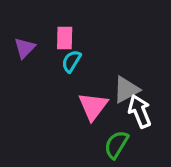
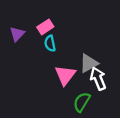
pink rectangle: (65, 38) -> (45, 27), turned 56
cyan semicircle: (71, 61) -> (50, 43), turned -42

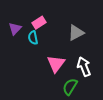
cyan semicircle: (50, 43) -> (33, 38), moved
gray triangle: (89, 63) -> (76, 33), moved

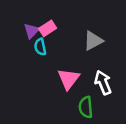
purple triangle: (15, 29) -> (32, 31), moved
green semicircle: (70, 87) -> (86, 107), turned -36

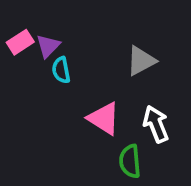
pink rectangle: (48, 28) -> (20, 42), moved
pink triangle: (69, 79) -> (104, 118), turned -35

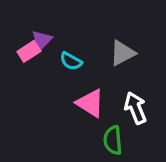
pink rectangle: (20, 42) -> (29, 51), moved
cyan semicircle: (61, 70) -> (71, 61), moved, turned -50

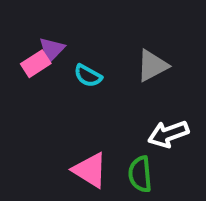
pink triangle: (90, 103) -> (90, 170), moved
white arrow: (135, 108) -> (168, 134), turned -88

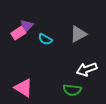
pink triangle: (90, 170) -> (24, 88), moved
green semicircle: (140, 174) -> (72, 90), turned -78

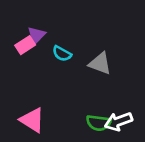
gray triangle: (78, 34) -> (100, 63), moved, turned 48
white arrow: (87, 69) -> (118, 121), moved

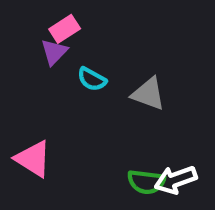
pink rectangle: (25, 45) -> (65, 29), moved
pink triangle: (32, 120) -> (33, 159), moved

